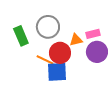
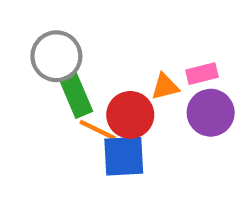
gray circle: (48, 27) -> (56, 56), moved
green rectangle: (21, 36) -> (76, 95), moved

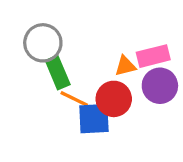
pink rectangle: (202, 74) -> (153, 56), size x1.4
red circle: (130, 115) -> (114, 99), moved

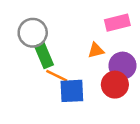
pink rectangle: (153, 56) -> (117, 23), moved
red circle: (114, 99) -> (115, 85), moved

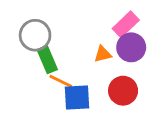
pink rectangle: (117, 23) -> (126, 24), turned -30
purple circle: (122, 66) -> (131, 47), moved

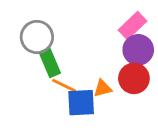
orange triangle: (103, 54) -> (103, 88), moved
red circle: (123, 91) -> (134, 78), moved

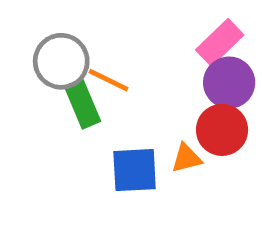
orange line: (64, 85) -> (109, 80), moved
orange triangle: (103, 88) -> (187, 158), moved

